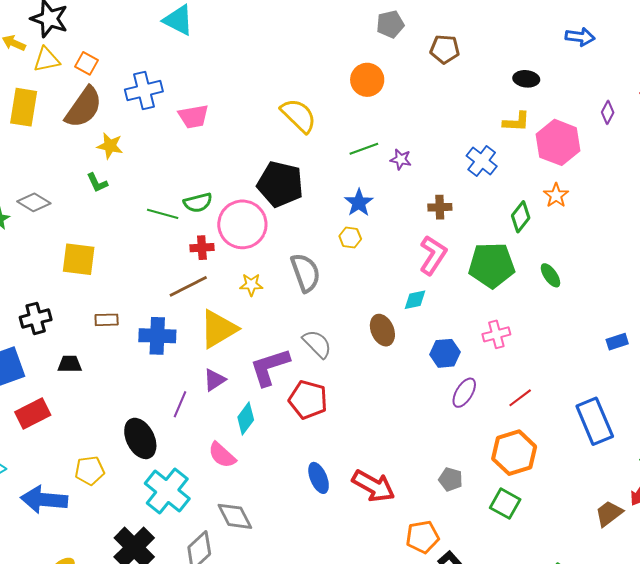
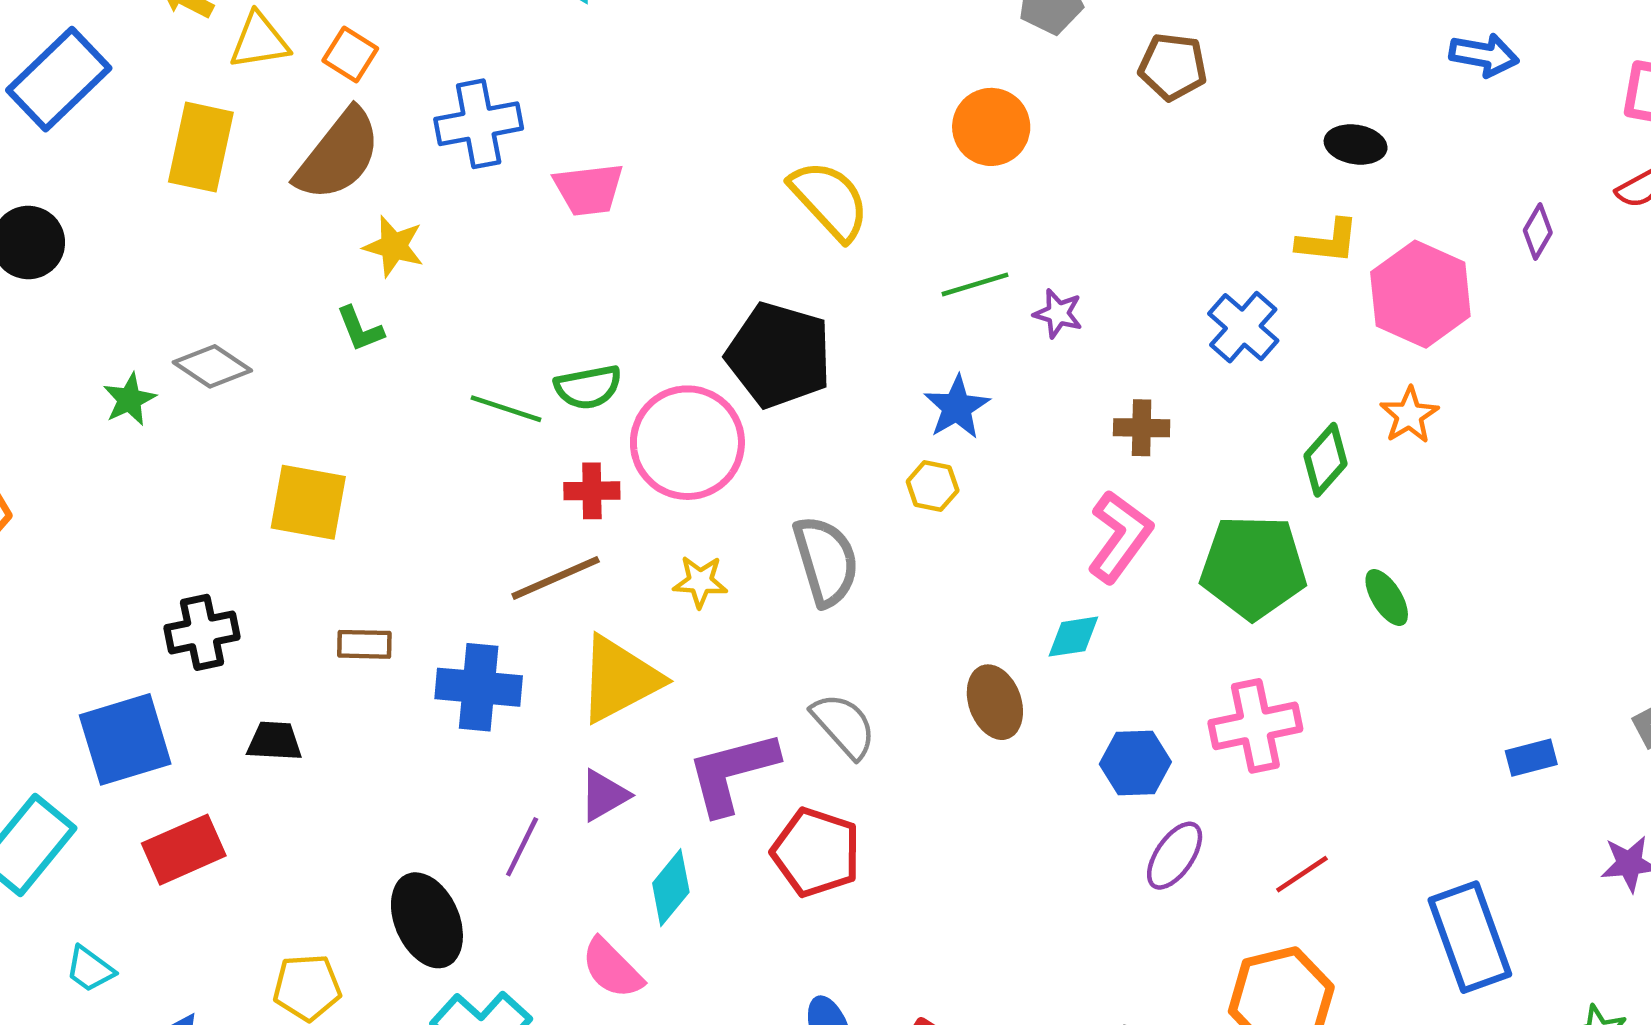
pink cross: (496, 334) -> (1255, 726), size x1.4

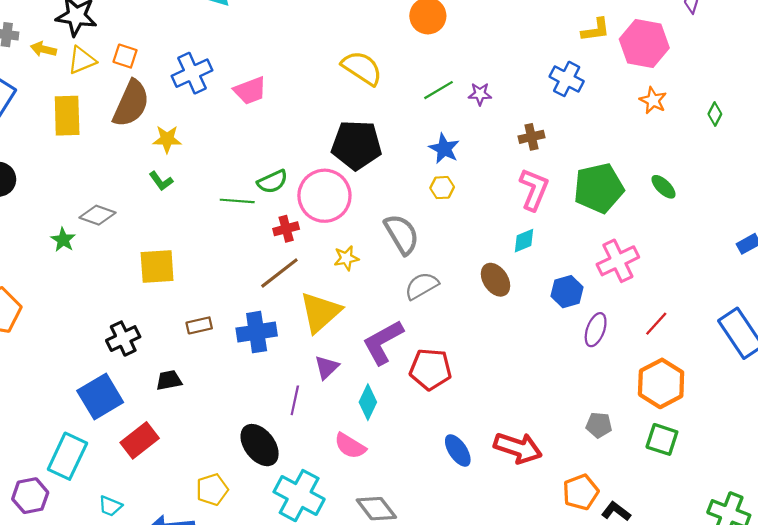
green diamond: (1326, 460) -> (715, 114), moved, size x0.7
gray semicircle: (844, 726) -> (422, 286), moved, turned -64

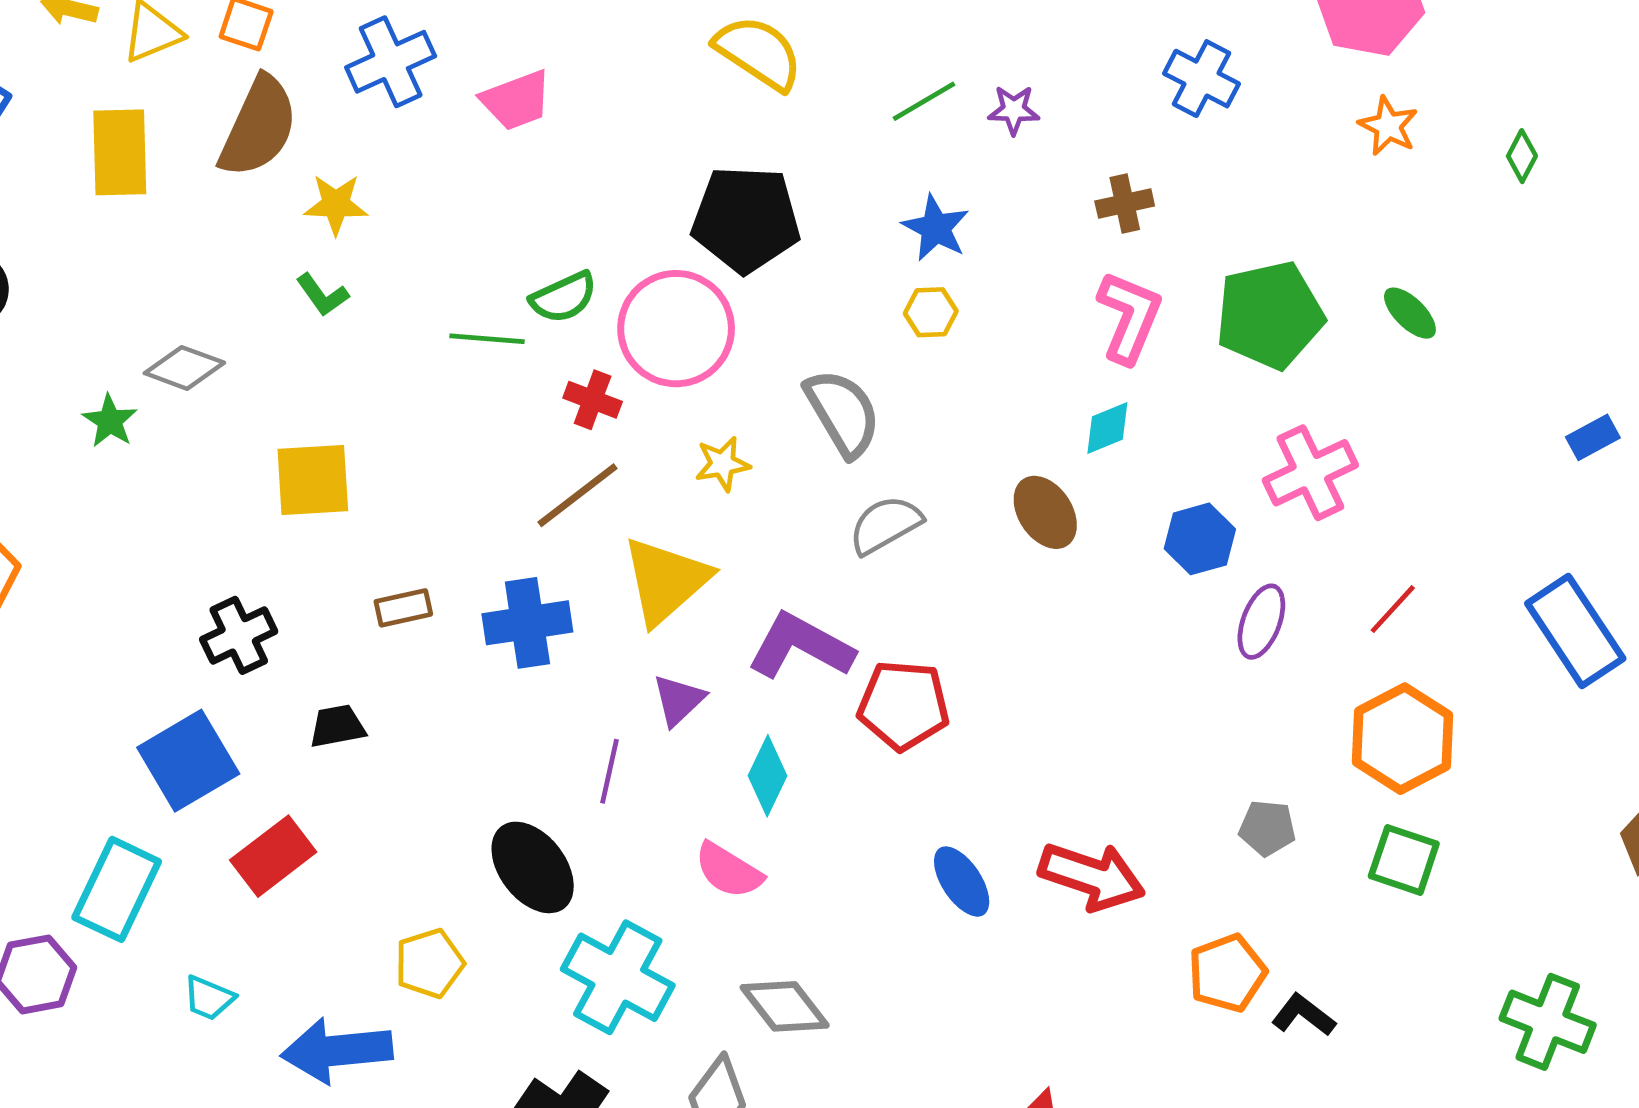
red cross: (286, 229) -> (593, 400), turned 35
purple L-shape: (383, 342) -> (801, 646), turned 57

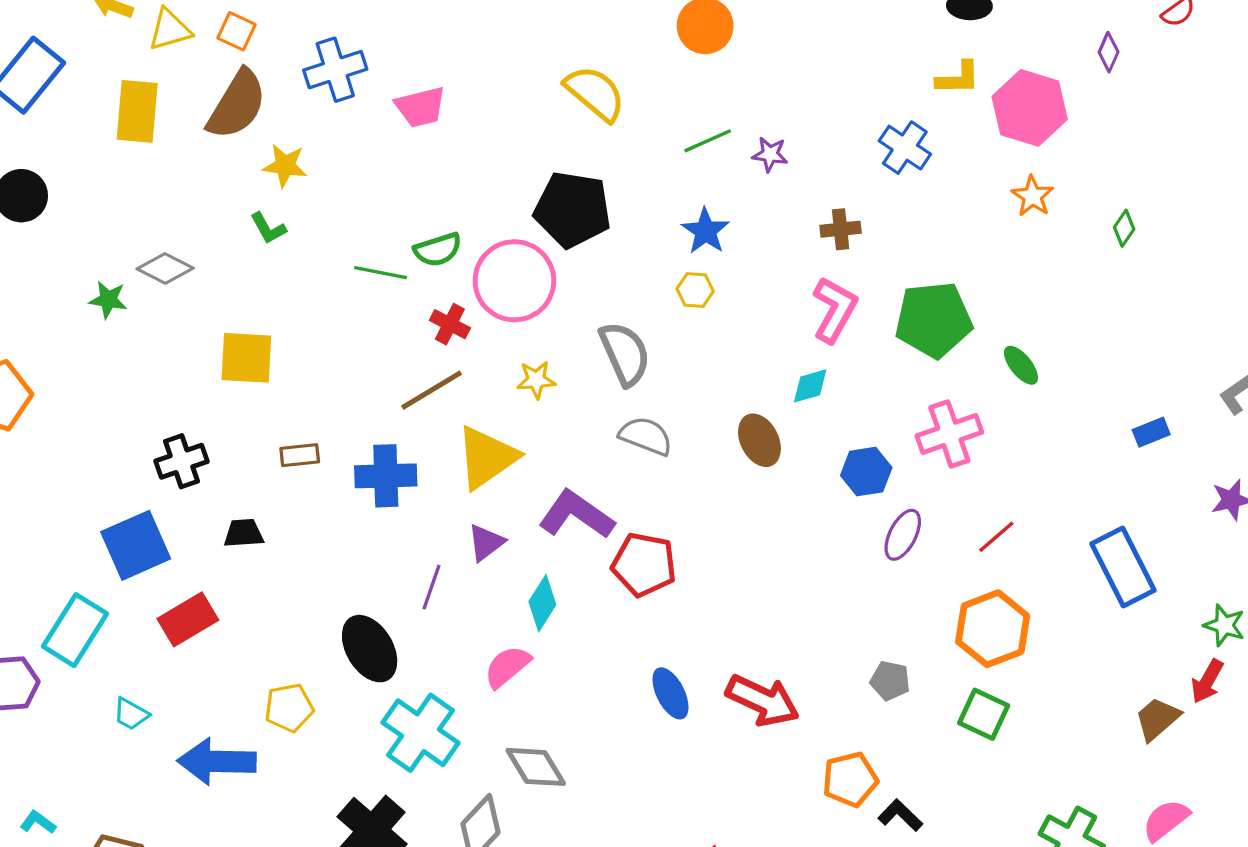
green ellipse: (1410, 313) -> (1021, 365), moved
green star: (110, 421) -> (108, 300), turned -30
gray semicircle: (885, 525) -> (646, 436), turned 44
pink semicircle: (729, 870) -> (507, 667), turned 102

